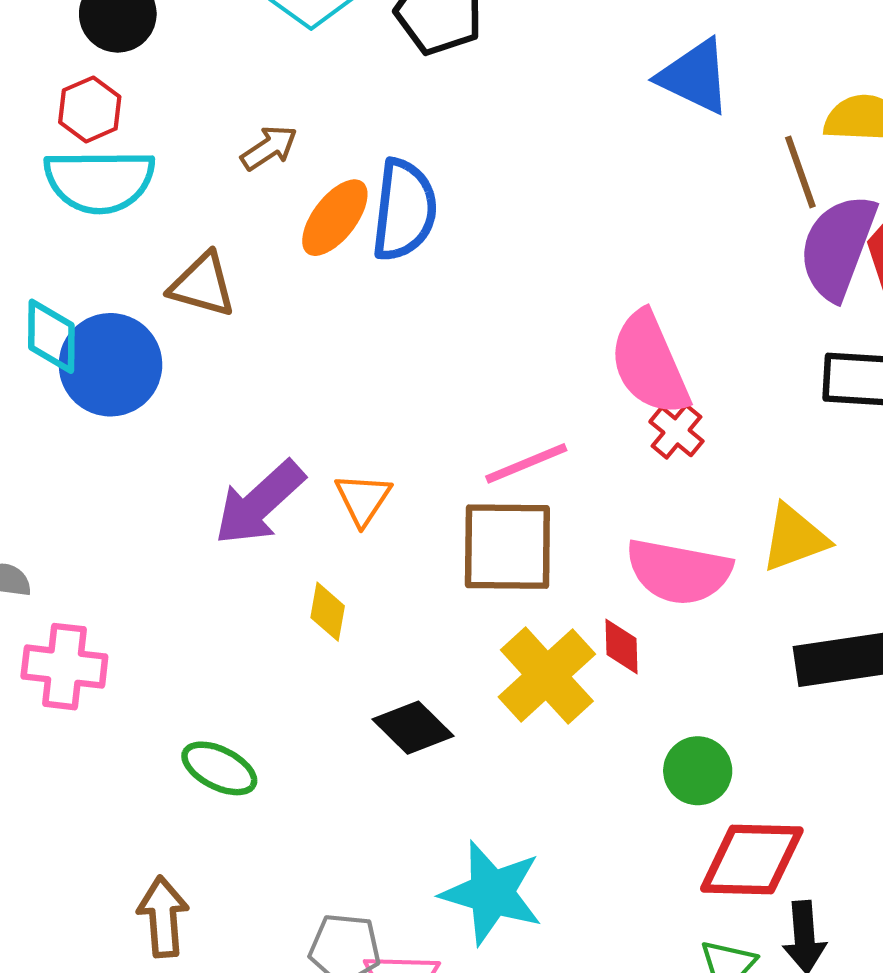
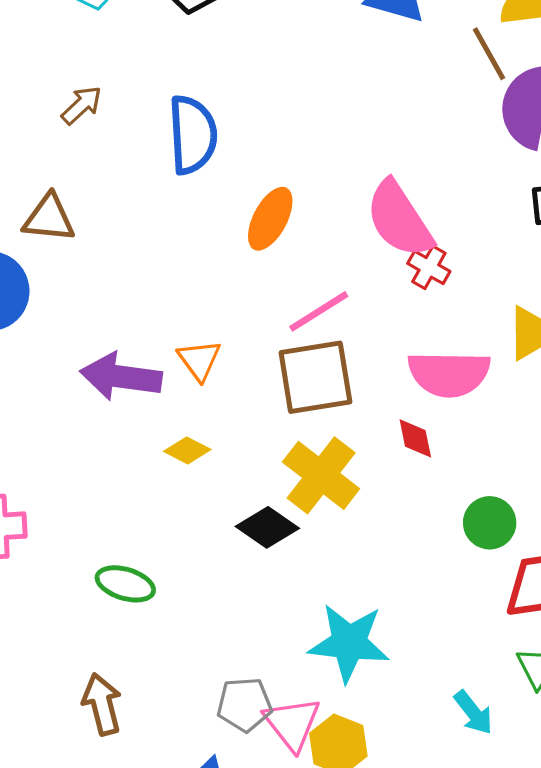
orange ellipse: (335, 218) -> (270, 219), moved
purple arrow: (259, 503) -> (121, 377), turned 60
yellow diamond: (328, 612) -> (187, 450), turned -63
yellow cross: (547, 676) -> (321, 475), moved

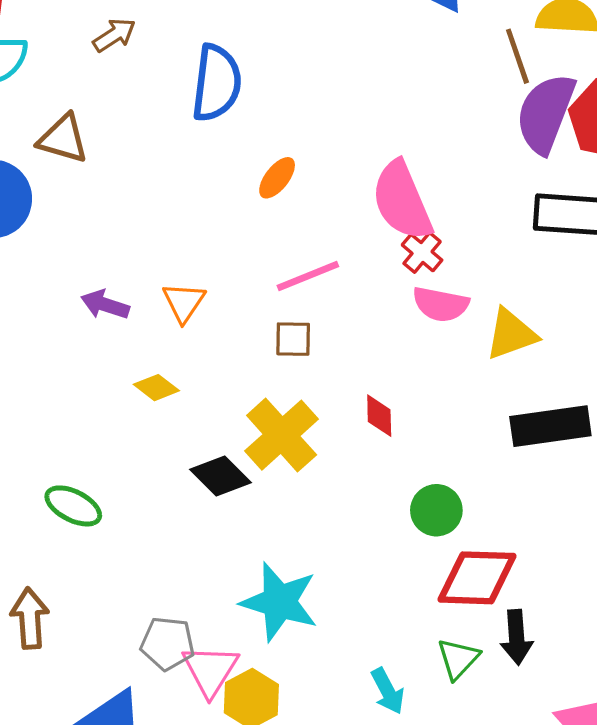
orange ellipse: (270, 219) -> (277, 178), size x0.7
pink semicircle: (449, 374) -> (441, 304), moved, size x0.7
purple arrow: (121, 377) -> (105, 305), size x0.6
brown square: (315, 377) -> (293, 339), size x0.5

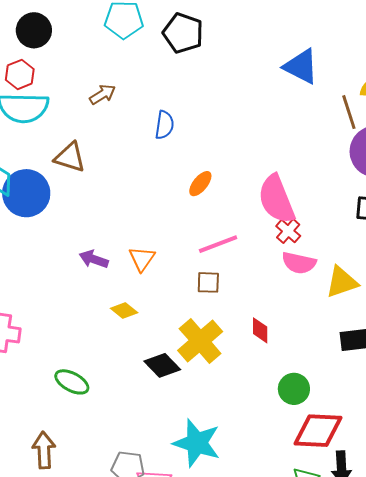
blue semicircle: (217, 83) -> (164, 125), size x0.6

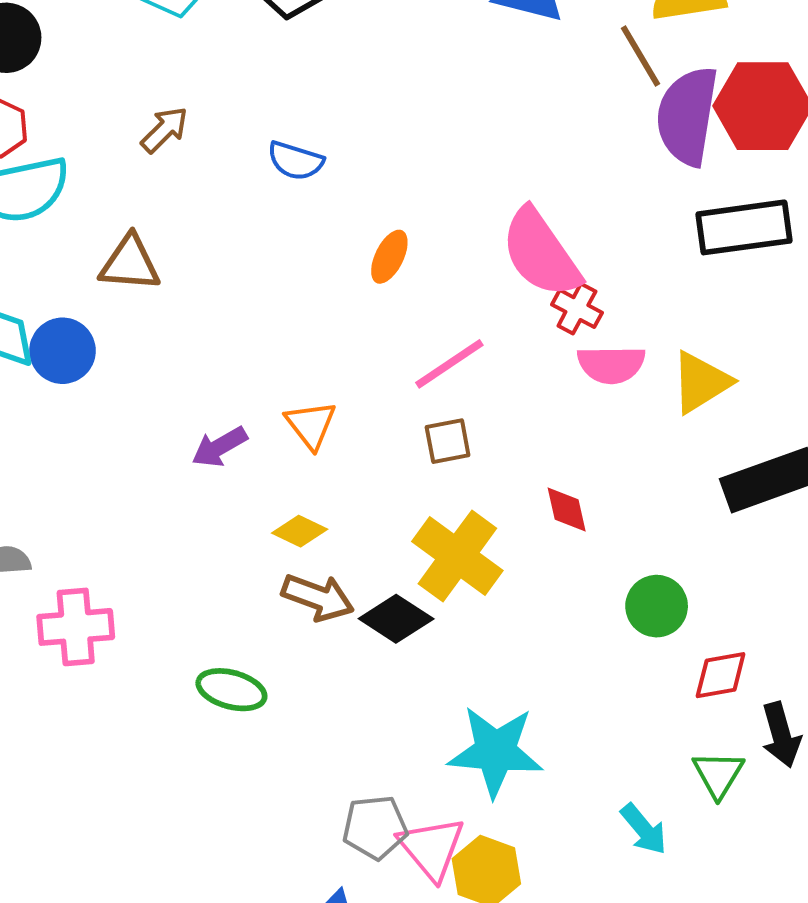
blue semicircle: (164, 125) -> (296, 161), turned 112
blue circle: (26, 193) -> (63, 351), size x0.7
purple arrow: (94, 259) -> (219, 447), turned -36
red diamond: (318, 431) -> (721, 675), size x0.6
brown arrow: (44, 450) -> (318, 597), moved, turned 126

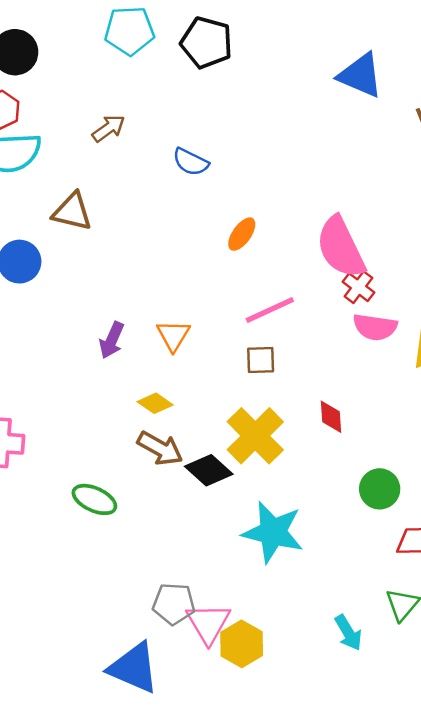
purple arrow: (219, 447) -> (112, 340), turned -45
cyan star: (496, 751) -> (273, 532), moved

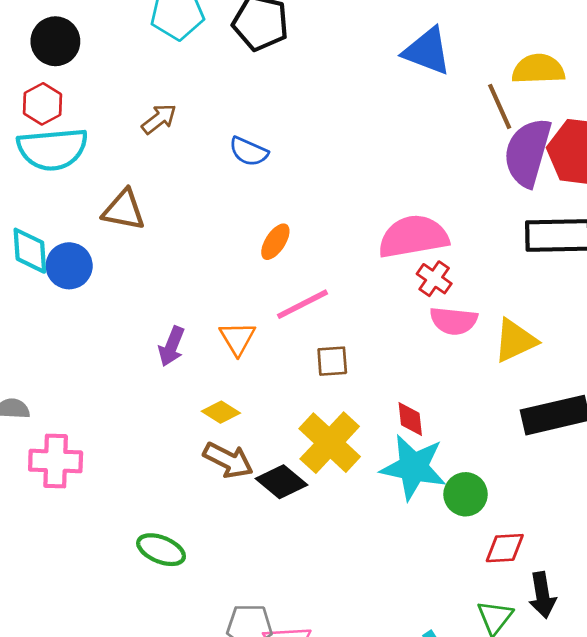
orange ellipse: (242, 234) -> (275, 242), moved
pink semicircle: (341, 247) -> (413, 237), turned 108
pink line: (270, 310) -> (303, 304), moved
green ellipse: (94, 499) -> (161, 550), moved
cyan star: (273, 532) -> (413, 467), moved

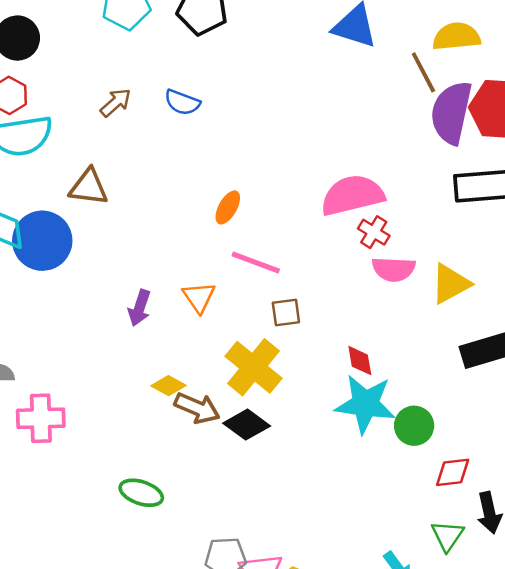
blue semicircle: (249, 152) -> (182, 102), moved
blue circle: (69, 266) -> (42, 241), size x1.4
pink line: (303, 304) -> (256, 263), turned 51
yellow diamond: (221, 412) -> (168, 386), moved
yellow cross: (330, 443) -> (254, 367), moved

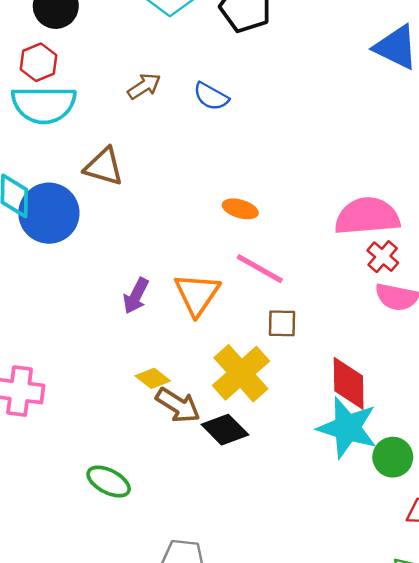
orange ellipse: (228, 207) -> (240, 209), turned 68
orange triangle: (199, 297) -> (197, 294), size x1.4
red diamond: (360, 361) -> (349, 383), size x1.6

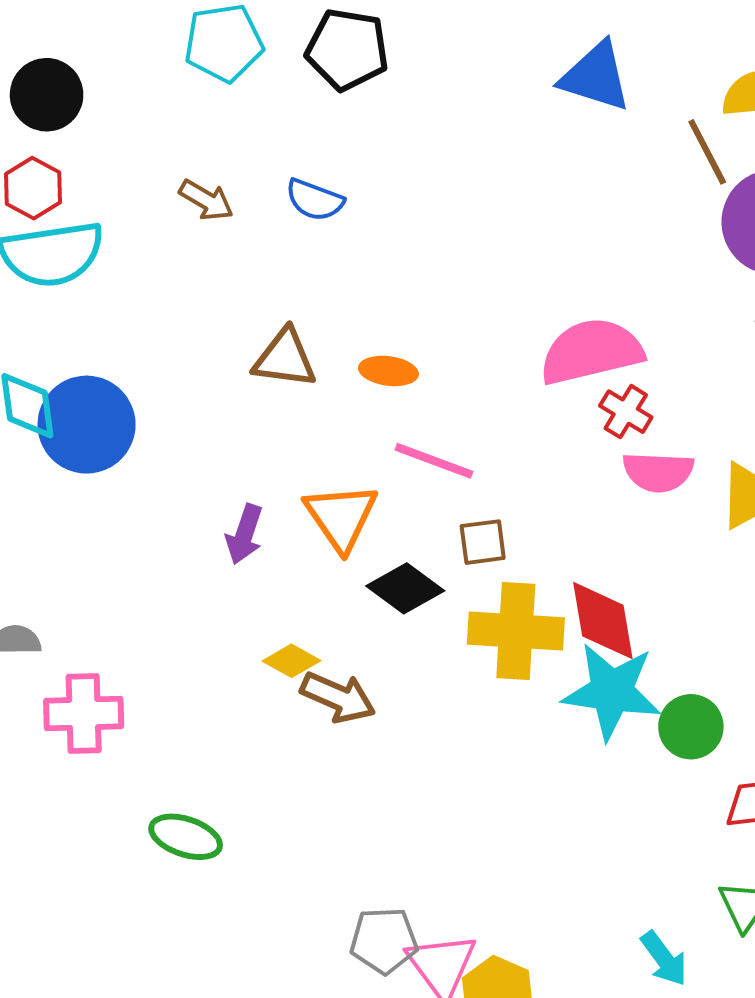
brown arrow: (144, 86) -> (206, 200), turned 72
brown triangle: (104, 167) -> (285, 358), moved
yellow cross: (241, 373) -> (516, 631), moved, turned -36
black diamond: (225, 430) -> (405, 588), moved
green ellipse: (109, 482) -> (186, 837), moved

